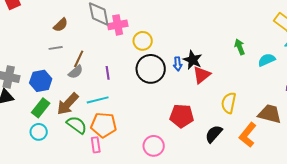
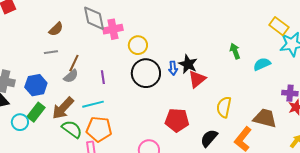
cyan circle: (39, 132) -> (20, 122), moved

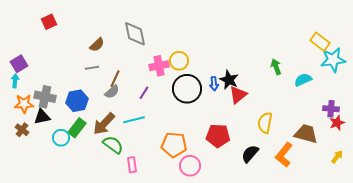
pink cross: (113, 29) -> (159, 66), moved
purple line: (103, 77) -> (144, 93), turned 40
orange pentagon: (99, 129) -> (174, 145), moved

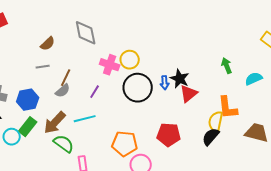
pink cross: (159, 66) -> (110, 65), turned 30
black semicircle: (250, 154) -> (211, 137), moved
orange L-shape: (284, 155) -> (228, 108), moved, turned -45

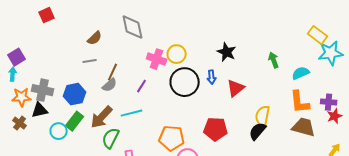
black star: (180, 79) -> (227, 52), moved
orange L-shape: (228, 108) -> (300, 102), moved
green semicircle: (64, 144) -> (111, 138), turned -100

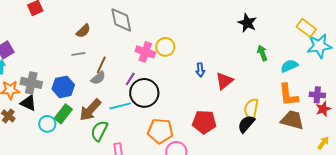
black star: (227, 52) -> (247, 23), moved
black circle: (185, 82) -> (144, 93), moved
black triangle: (40, 110) -> (28, 103), turned 36

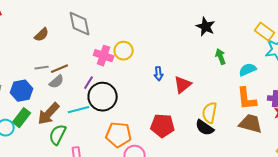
gray line: (78, 54) -> (42, 68), moved
brown line: (101, 65) -> (60, 69), turned 42
black semicircle: (246, 124) -> (205, 128), turned -96

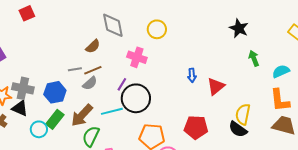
brown semicircle: (42, 35) -> (93, 46), moved
yellow circle: (124, 51) -> (157, 29), moved

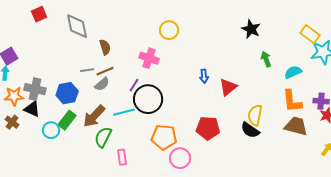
gray diamond: (113, 25) -> (77, 26), moved
brown semicircle: (93, 46) -> (105, 47), turned -63

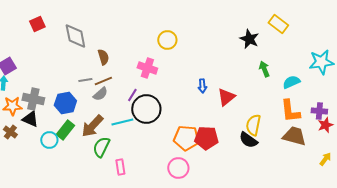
yellow rectangle: (310, 34) -> (278, 24), moved
orange pentagon: (164, 137) -> (186, 138), moved

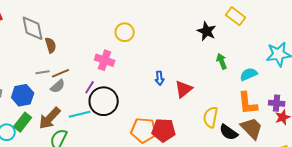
brown semicircle: (103, 57) -> (51, 45), moved
brown trapezoid: (294, 136) -> (252, 128), turned 30
black semicircle: (248, 140) -> (229, 132), moved

